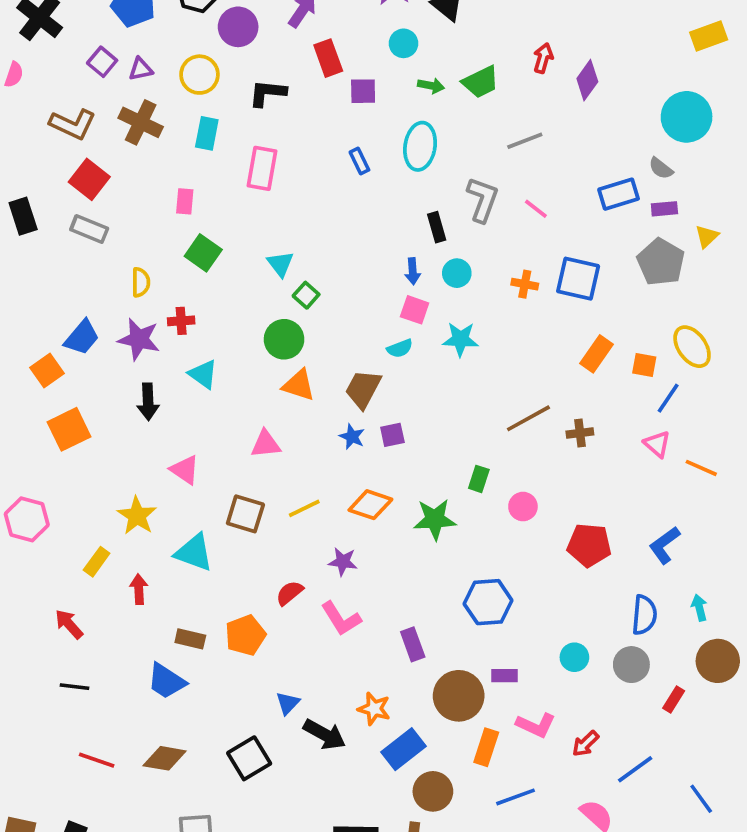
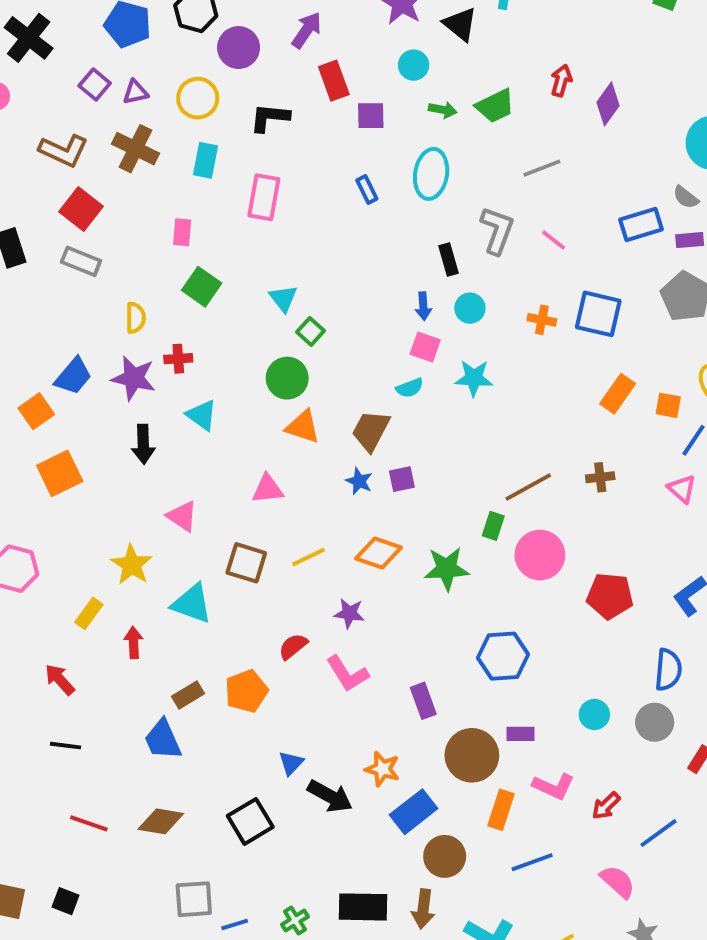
brown line: (528, 418) -> (528, 487), moved
pink circle: (523, 507) -> (540, 555), size x1.6
brown rectangle: (190, 639) -> (188, 695), turned -44
blue trapezoid: (166, 681) -> (163, 740), turned 33

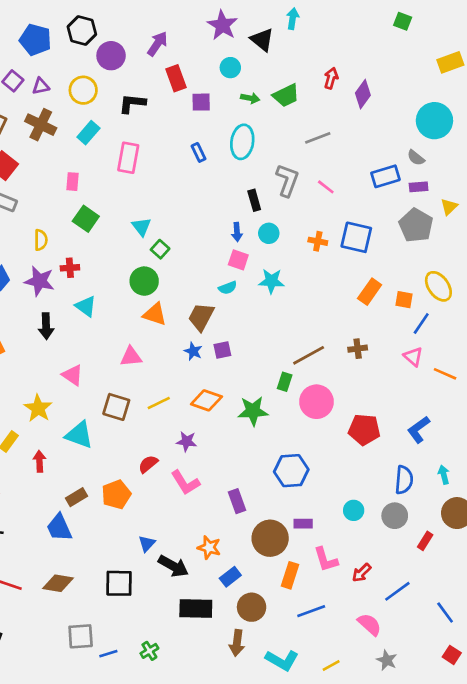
cyan rectangle: (205, 160) -> (88, 133), turned 30
pink L-shape: (554, 786) -> (326, 559), turned 48
blue rectangle: (414, 812) -> (230, 577), size x0.7
black square: (250, 821) -> (119, 583), turned 32
black rectangle: (363, 907) -> (196, 608), moved

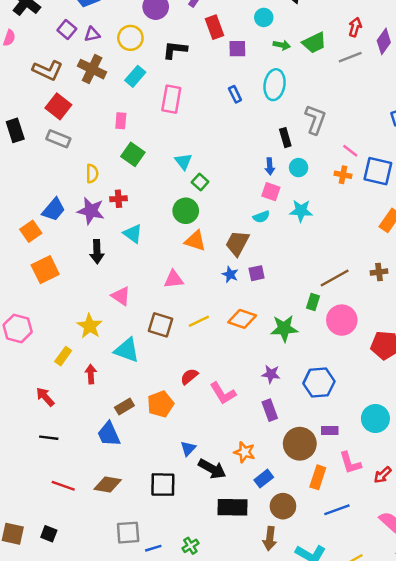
gray line: (318, 138) -> (350, 57), moved
pink line: (326, 187) -> (350, 151), moved
purple star: (187, 441) -> (271, 374), moved
cyan circle: (354, 510) -> (375, 418), size x1.5

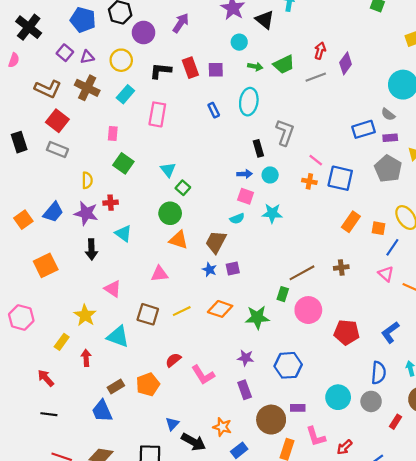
red rectangle: (215, 27) -> (190, 68), moved
blue arrow: (270, 166) -> (245, 174), turned -88
orange square: (31, 231) -> (23, 220), moved

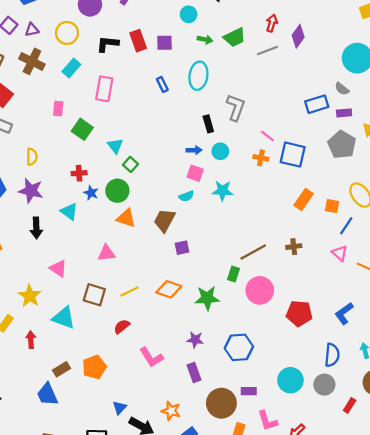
green square: (123, 163) -> (82, 129), moved
red cross: (111, 203) -> (79, 173), moved
blue star: (209, 270) -> (91, 193), moved
red semicircle: (173, 360) -> (122, 327), moved

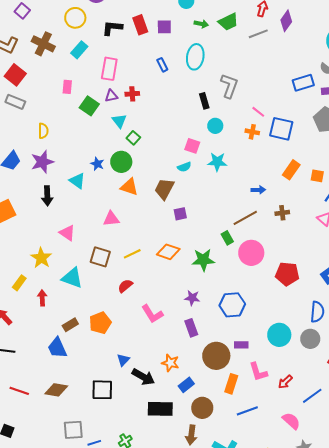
purple triangle: (32, 30) -> (111, 96), moved
blue arrow: (194, 150) -> (258, 190), moved
red cross: (79, 173) -> (132, 94), moved
purple star: (31, 191) -> (42, 162), turned -30
green rectangle: (233, 274) -> (227, 238), turned -48

